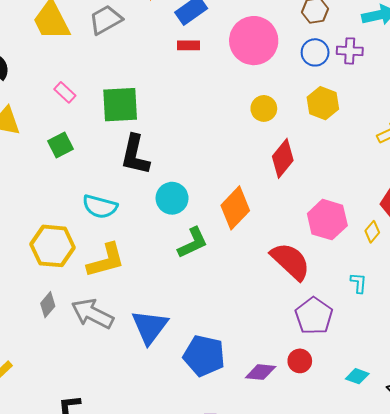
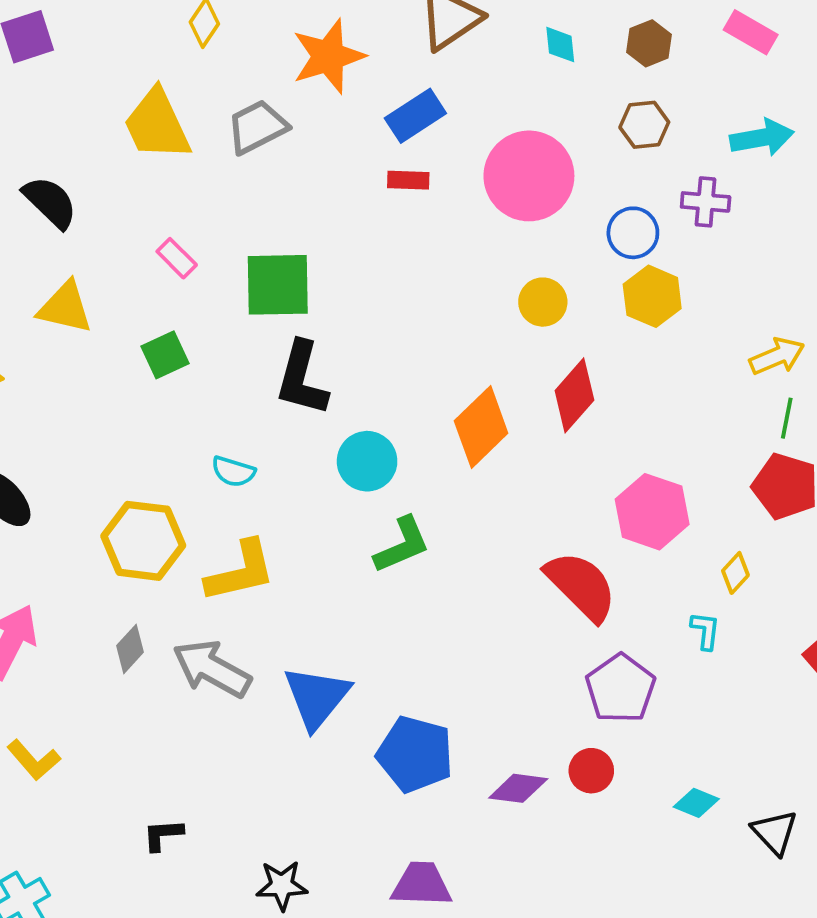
blue circle: (315, 52) -> (633, 233), moved
cyan semicircle: (100, 207) -> (233, 472), size x0.7
orange diamond: (235, 208) -> (481, 427), moved
yellow diamond: (372, 232) -> (735, 573), moved

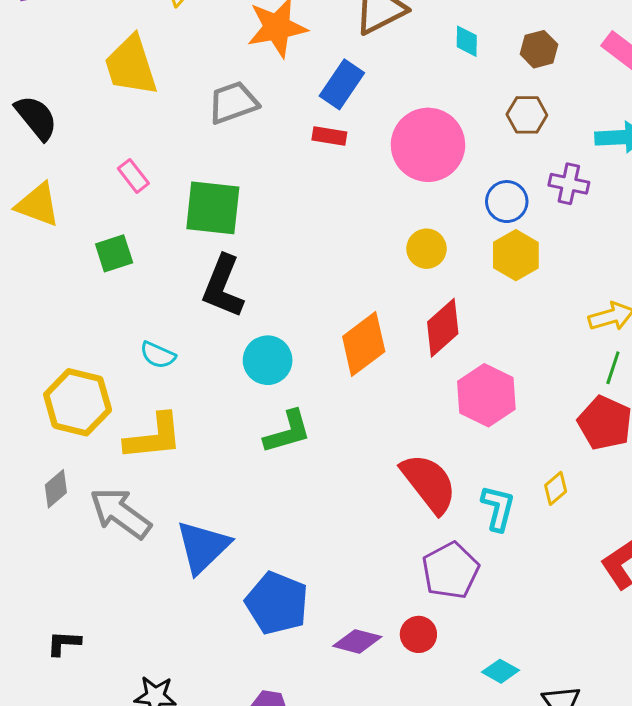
blue rectangle: (415, 116) -> (342, 84), turned -30
gray trapezoid: (257, 127) -> (233, 103), moved
pink hexagon: (652, 512) -> (486, 395), moved
cyan L-shape: (705, 631) -> (498, 508), moved, size x1.4

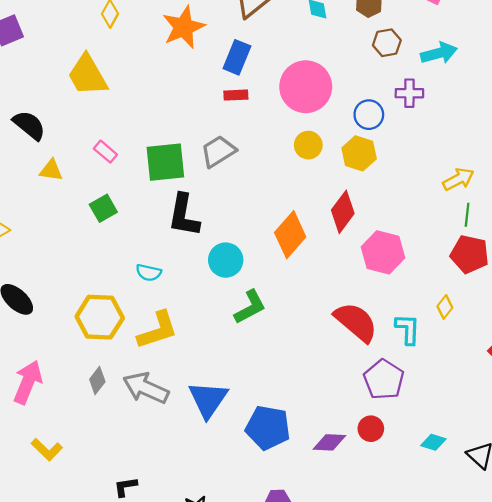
gray trapezoid: (233, 103) -> (218, 151), moved
brown hexagon: (527, 115) -> (387, 43), moved
yellow triangle: (38, 205) -> (51, 170), moved, size x0.7
yellow circle: (426, 249) -> (308, 145), moved
yellow hexagon: (516, 255) -> (359, 153), moved

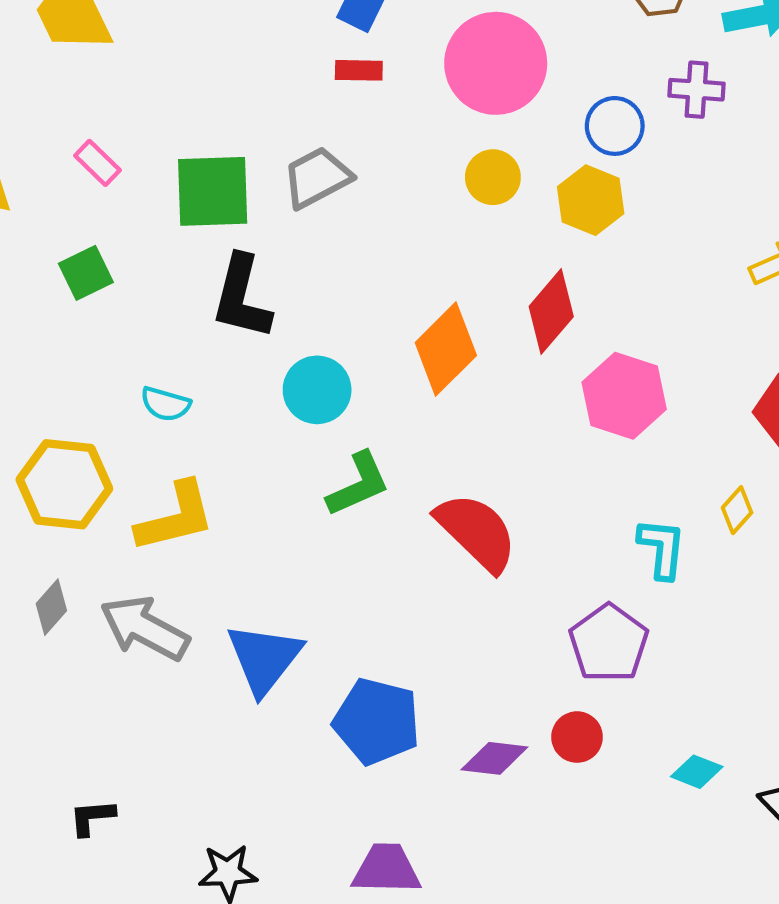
red semicircle: (356, 322) -> (477, 532), moved

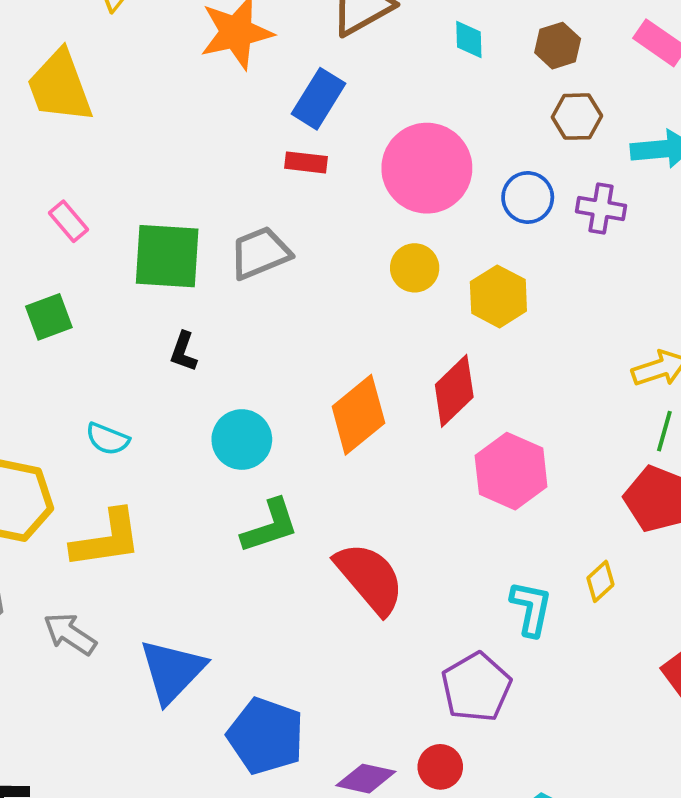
blue circle: (615, 126) -> (528, 197), moved
black L-shape: (242, 297) -> (184, 352), size x0.5
gray arrow: (145, 628) -> (70, 634), size x0.7

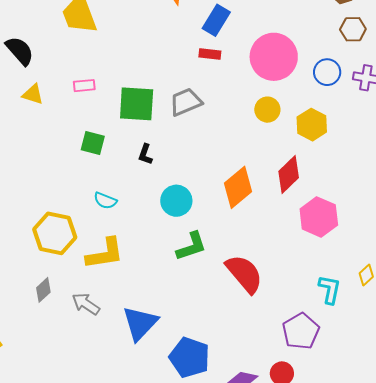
pink rectangle: (69, 221) -> (84, 86), turned -55
green square: (49, 317) -> (93, 143), moved, turned 35

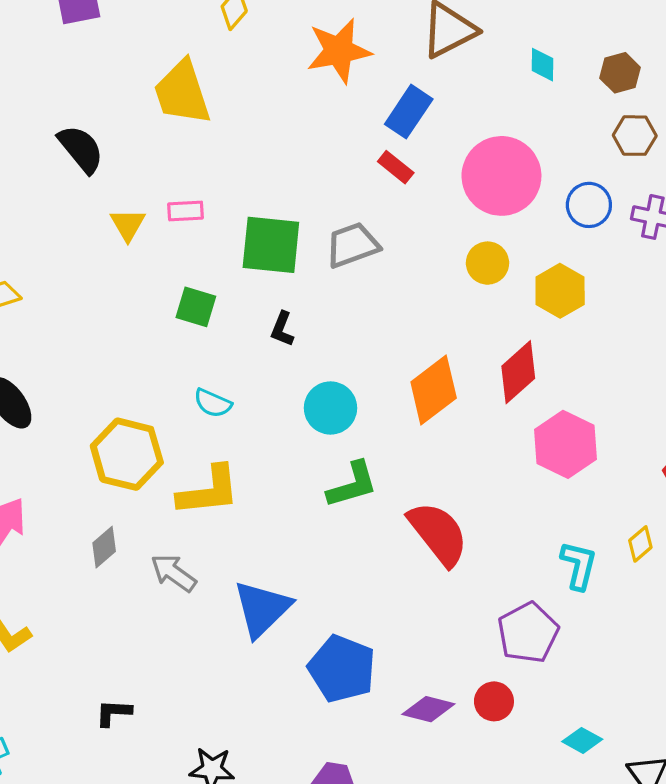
red rectangle: (210, 54) -> (396, 167), turned 30
yellow triangle: (33, 94) -> (128, 224), moved, turned 40

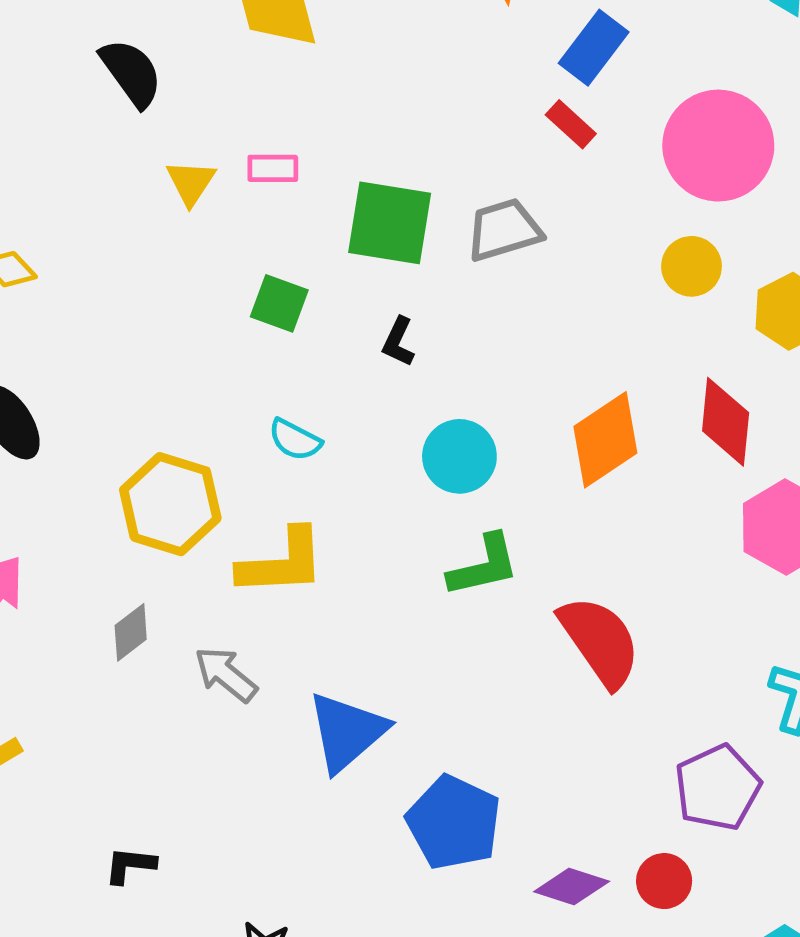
red diamond: (518, 372) -> (726, 422), turned -46

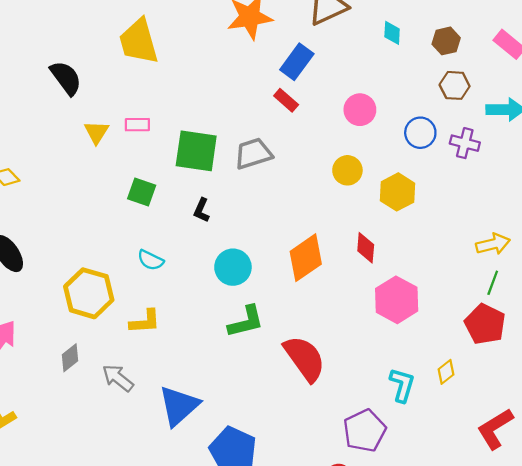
pink circle: (718, 146) -> (360, 110), size x0.6
red diamond: (726, 422) -> (366, 248), size x0.7
yellow L-shape: (282, 563) -> (145, 322), size x0.7

